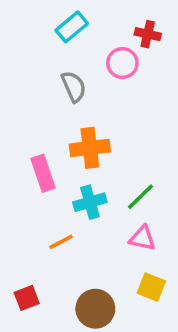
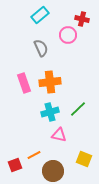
pink rectangle: (43, 173) -> (24, 83), moved
pink triangle: (142, 238) -> (59, 135), moved
orange line: (61, 242) -> (34, 155), moved

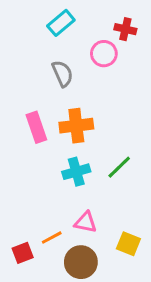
pink triangle: (59, 135) -> (85, 222), moved

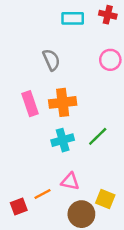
cyan rectangle: (61, 23) -> (73, 18), moved, turned 40
red cross: (125, 29) -> (108, 15), moved
pink circle: (104, 54) -> (110, 60), moved
brown circle: (81, 262) -> (81, 214), moved

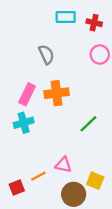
red cross: (108, 15) -> (94, 23), moved
pink rectangle: (30, 104) -> (27, 94), turned 45
cyan cross: (63, 140) -> (24, 123), moved

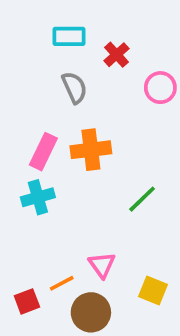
cyan rectangle: (66, 17) -> (69, 36), moved
red cross: (94, 23) -> (117, 55), moved, turned 35
pink triangle: (63, 165) -> (102, 265), turned 42
brown circle: (74, 194) -> (91, 312), moved

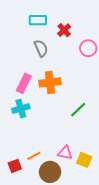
pink triangle: (102, 265) -> (65, 153), moved, turned -42

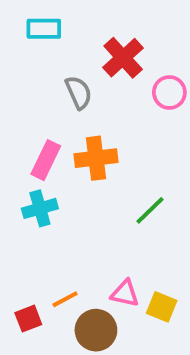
cyan rectangle: (38, 20) -> (44, 29), moved
red cross: (64, 30) -> (123, 58), size x1.5

